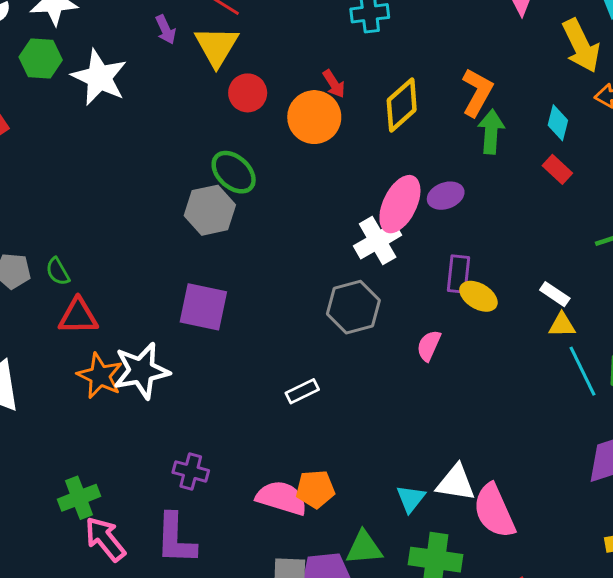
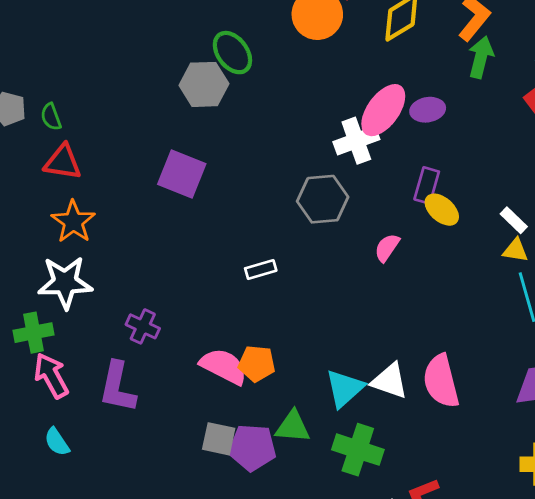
white star: (141, 371) -> (65, 282), moved
cyan triangle: (411, 499) -> (345, 388), size x1.4
pink semicircle: (494, 511) -> (441, 381), moved

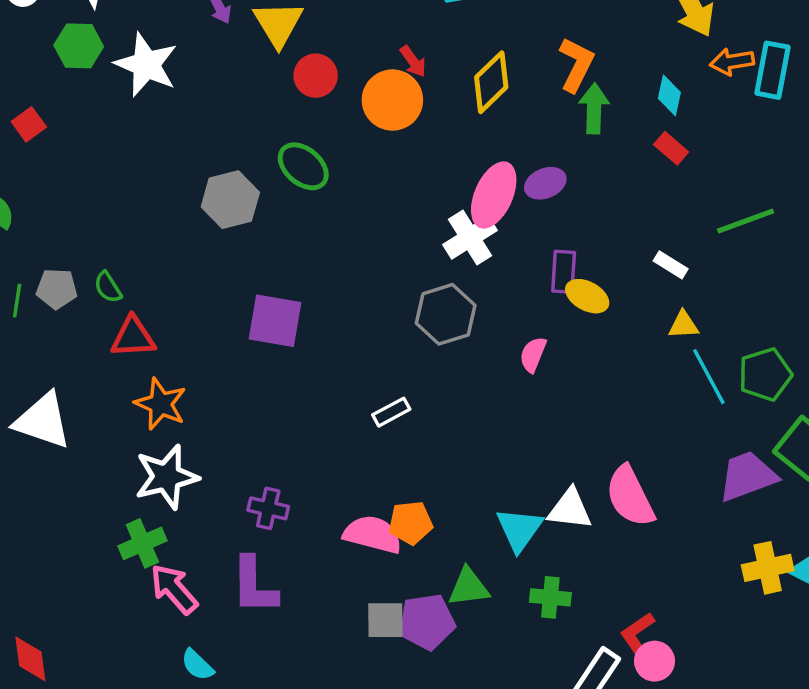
gray hexagon: (204, 84) -> (230, 200), moved
white rectangle: (514, 220) -> (671, 265), moved
green cross: (358, 450) -> (550, 597), size x0.7

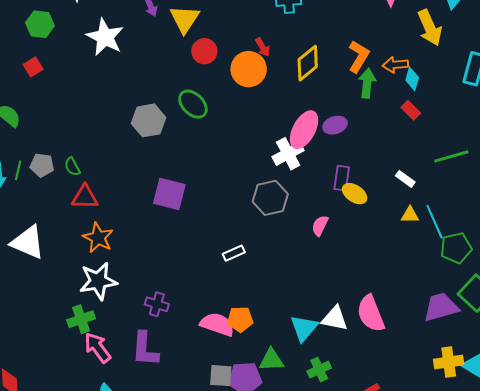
green hexagon: (79, 46) -> (40, 24), moved
orange arrow: (732, 62) -> (395, 65), moved
cyan line: (709, 377) -> (435, 222), moved
green cross: (550, 597) -> (319, 370), turned -35

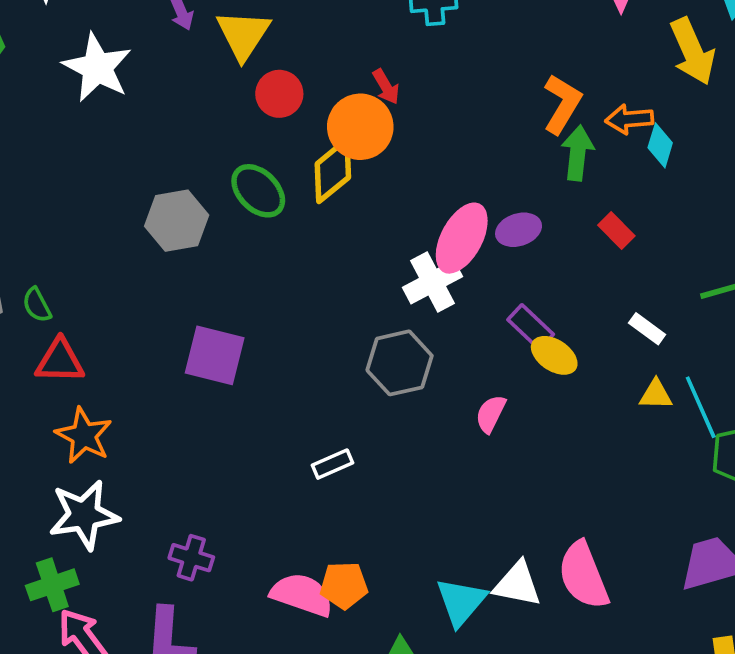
yellow diamond: (308, 63) -> (333, 171), moved
red rectangle: (411, 110) -> (616, 231), moved
purple rectangle: (342, 178) -> (531, 327), turned -55

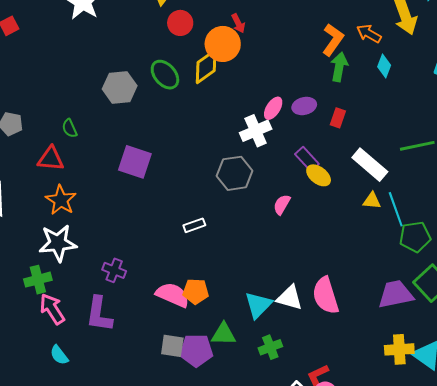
orange arrow: (629, 119) -> (369, 34), moved, turned 30
red rectangle: (616, 231) -> (338, 118), moved, turned 60
pink ellipse: (462, 238) -> (273, 108), size x0.6
green semicircle: (37, 305) -> (70, 128), moved
white rectangle: (647, 329) -> (370, 165), size x1.8

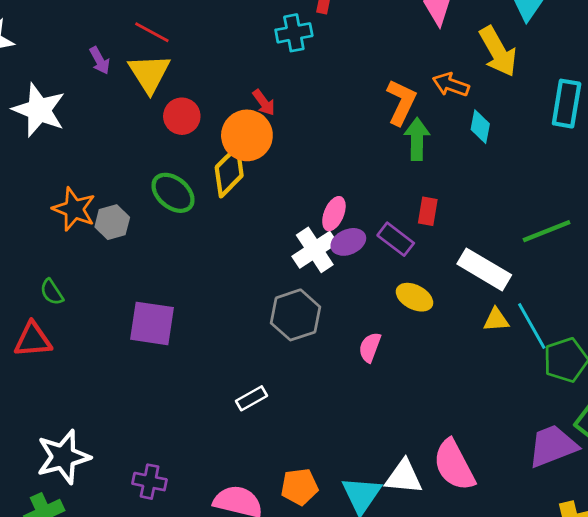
gray hexagon: (120, 87) -> (112, 222), size x0.7
purple ellipse: (304, 106) -> (348, 242), moved
purple rectangle: (307, 159) -> (396, 239), moved
orange star: (61, 200) -> (74, 209), moved
orange pentagon: (196, 291) -> (299, 487), moved

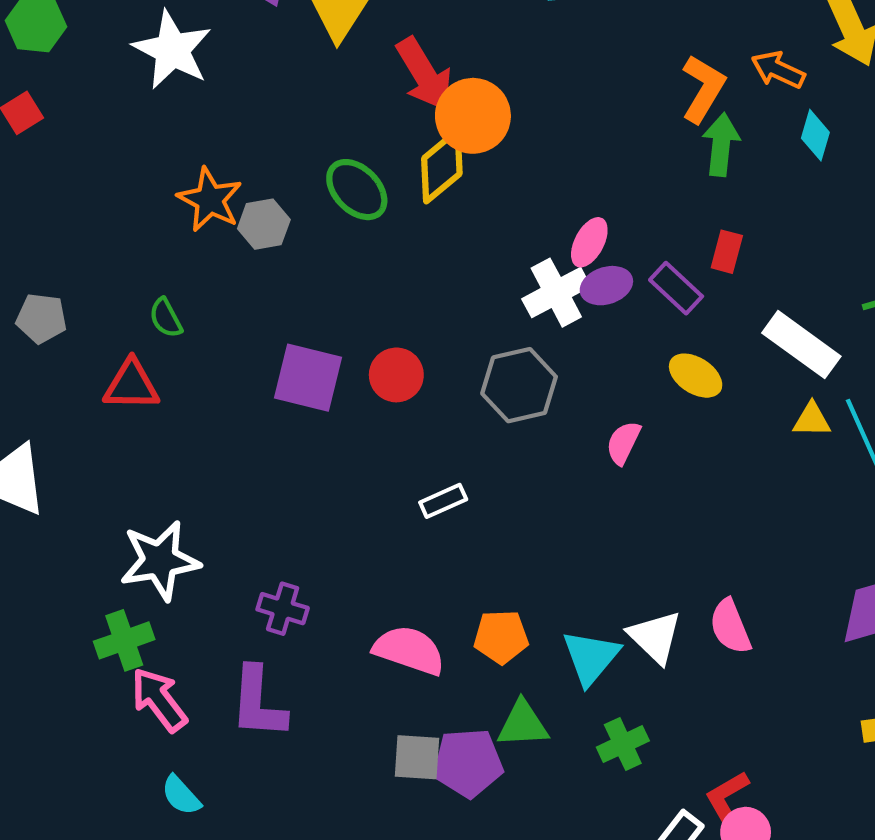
red arrow: (264, 102) -> (424, 74), moved, size x1.8
red circle: (182, 116) -> (396, 375), moved
pink semicircle: (454, 465) -> (730, 627), size x0.7
white triangle: (404, 477) -> (655, 637), turned 33

